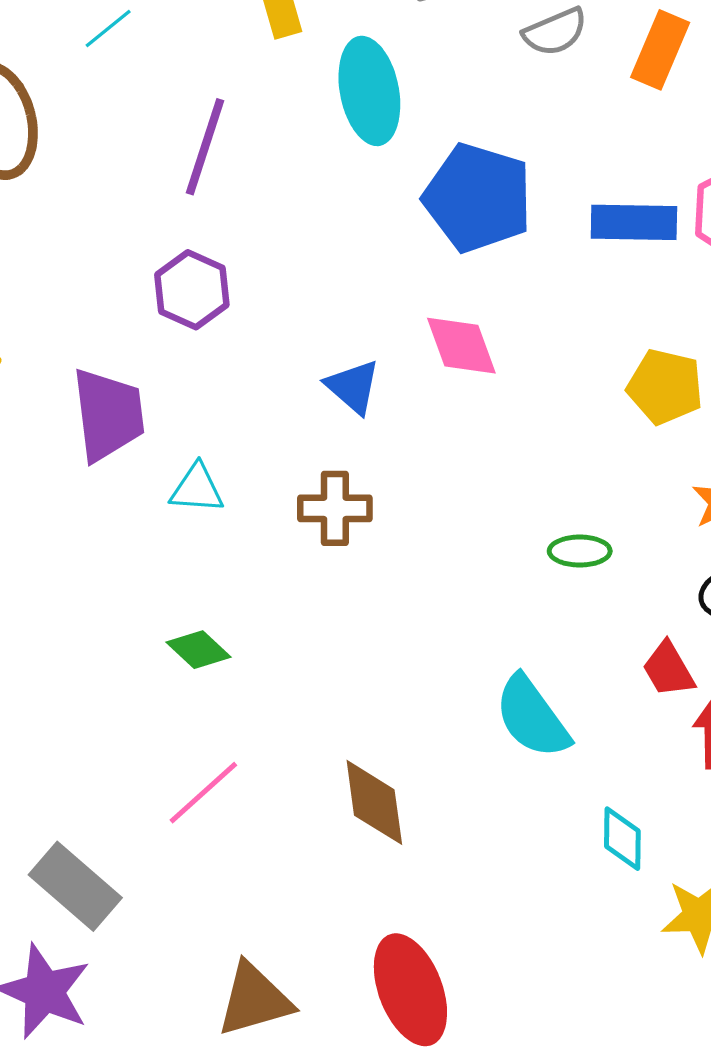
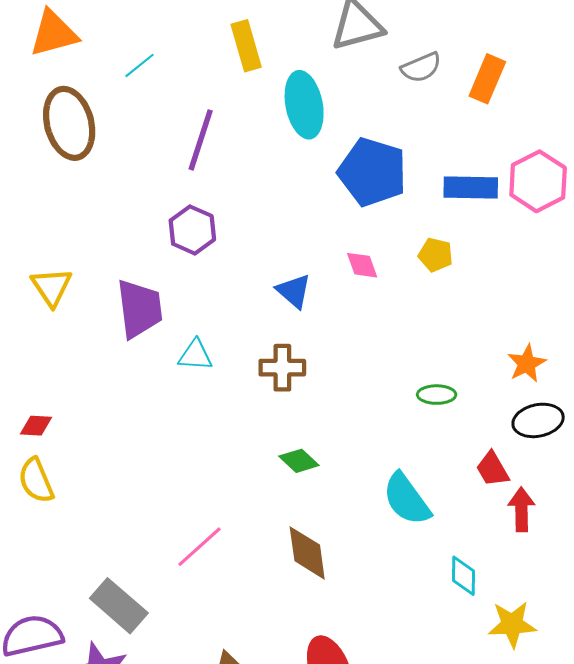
pink diamond: (461, 346) -> (362, 265), size x0.7
yellow pentagon: (665, 387) -> (436, 255), moved, size x0.7
green diamond: (198, 650) -> (299, 461), moved

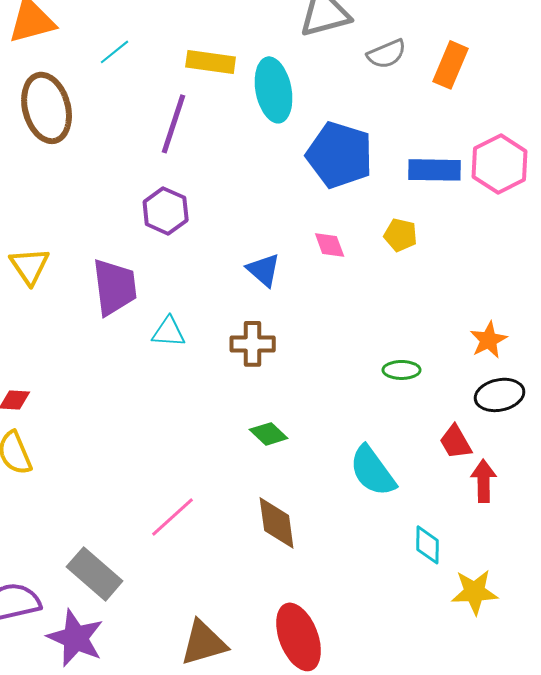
yellow rectangle: (246, 46) -> (211, 62), moved, turned -66

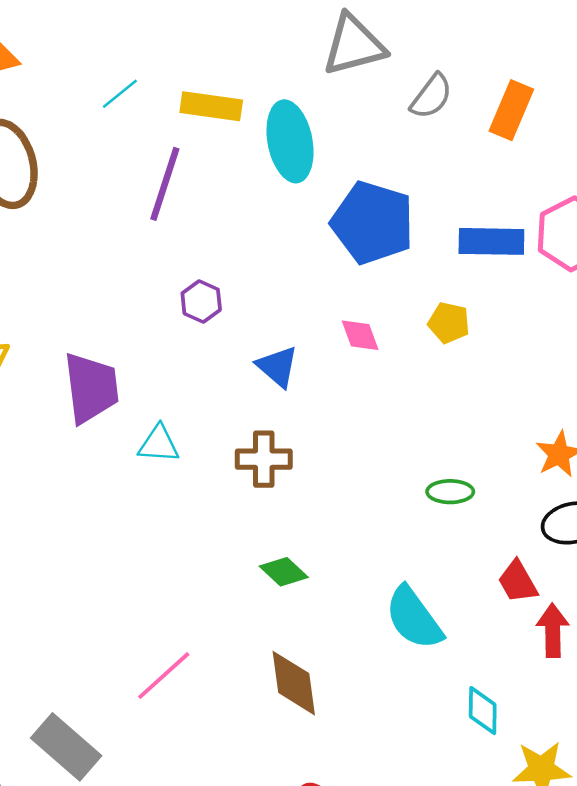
cyan line: (115, 52) -> (120, 94), moved
gray semicircle: (387, 54) -> (431, 96), turned -30
purple hexagon: (166, 211) -> (201, 301), moved, size x0.7

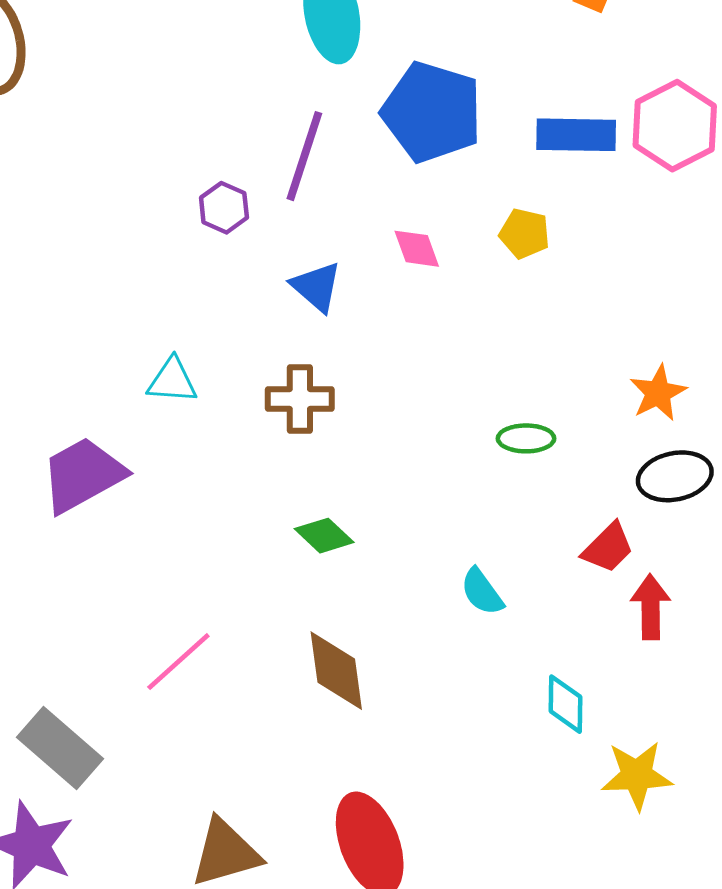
purple line: (165, 184) -> (304, 156), moved
purple trapezoid: (91, 388) -> (83, 475), moved, turned -112
red trapezoid: (518, 582) -> (608, 548), turned -105
cyan semicircle: (414, 618) -> (482, 592), size x0.6

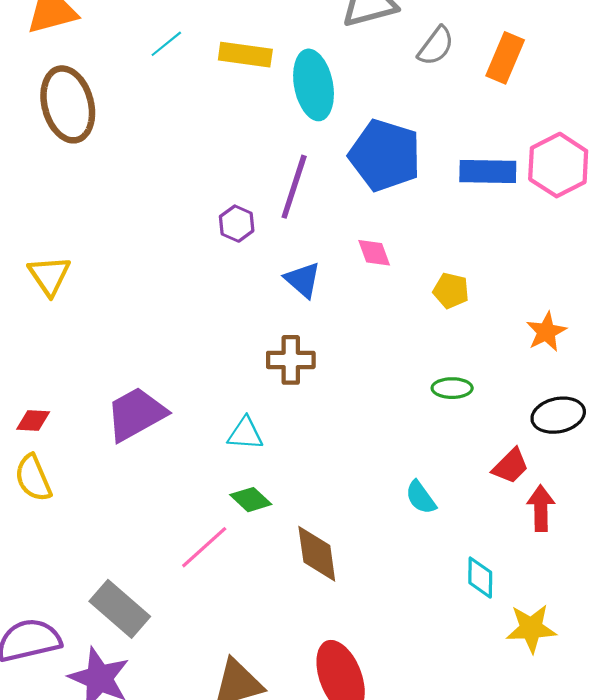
yellow pentagon: (524, 233) -> (451, 291), moved
cyan triangle: (172, 381) -> (245, 434), moved
orange star: (658, 393) -> (546, 332), moved
green diamond: (324, 536) -> (251, 500), moved

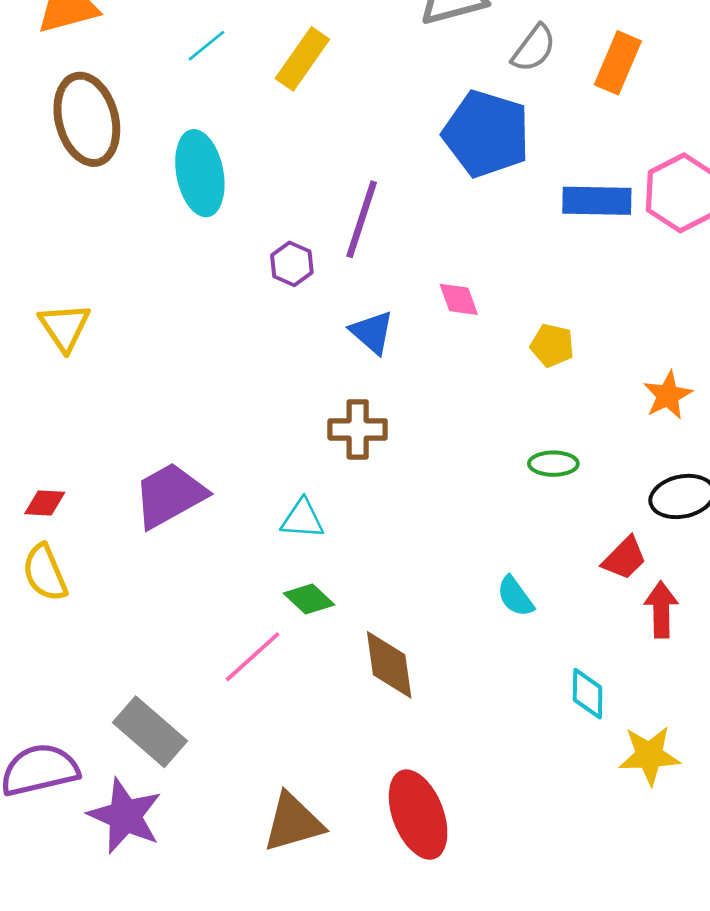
yellow rectangle: (245, 55) -> (302, 59), turned -63
cyan ellipse: (314, 85) -> (200, 173), moved
blue pentagon: (385, 155) -> (486, 134), moved

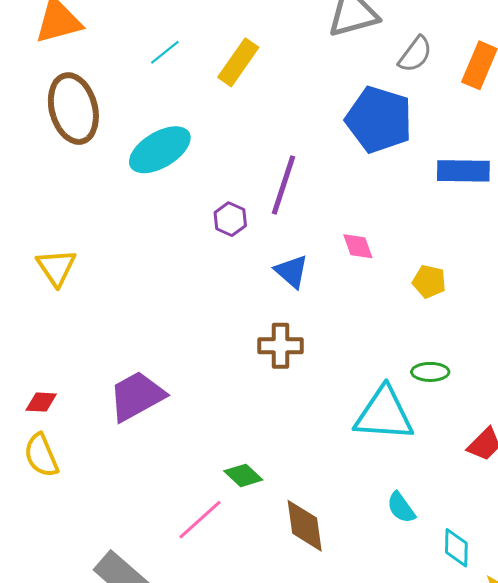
cyan ellipse: (200, 173) -> (160, 150), turned 70
cyan triangle: (302, 519) -> (384, 414), moved, size x1.8
cyan semicircle: (515, 596) -> (401, 508), moved

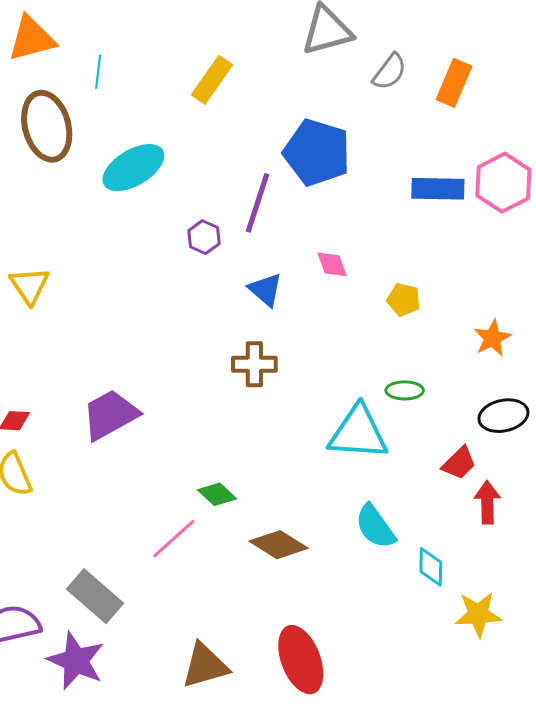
cyan line: (165, 52) -> (98, 72), moved, turned -44
blue pentagon: (379, 120) -> (317, 152), moved
cyan semicircle: (401, 508) -> (375, 527), size x1.4
brown diamond: (305, 526) -> (279, 545), turned -50

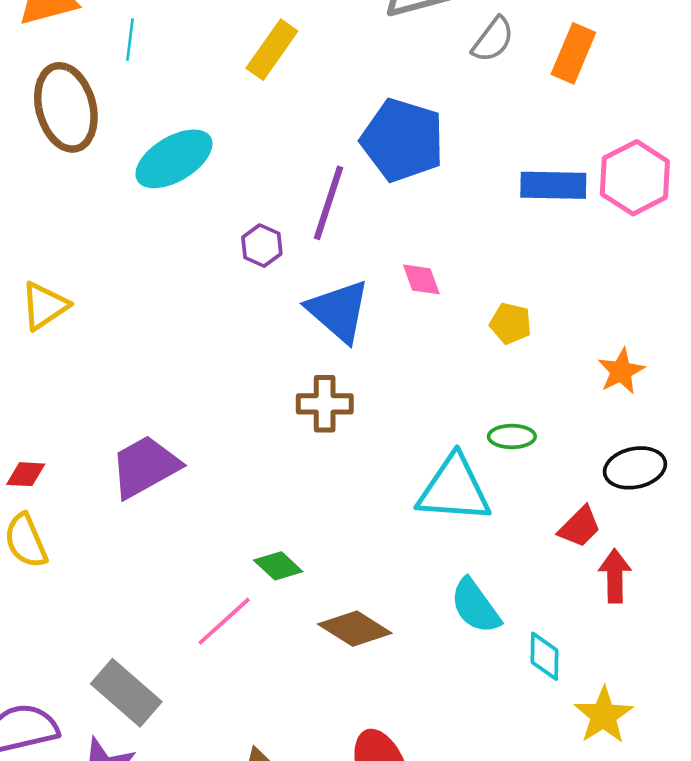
yellow triangle: (30, 286) -> (45, 306), turned 30
blue triangle: (265, 290) -> (338, 311), size x1.5
yellow star: (478, 614) -> (604, 715), turned -30

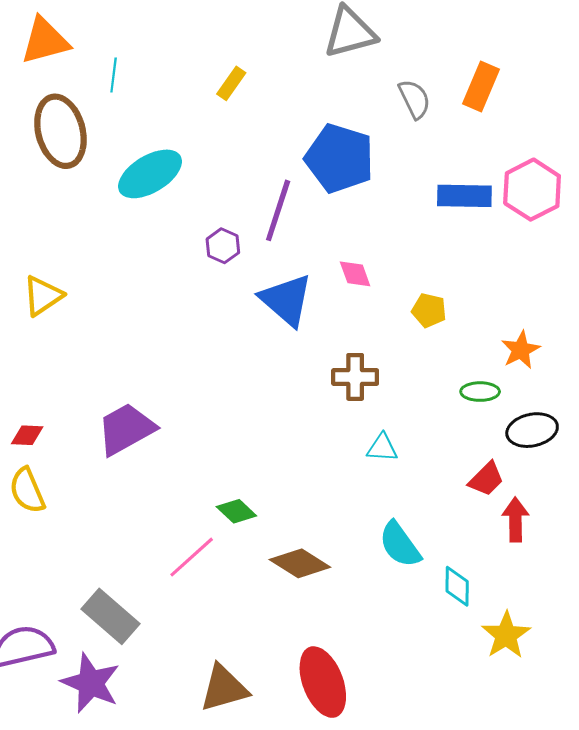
gray semicircle: (493, 40) -> (414, 99), moved, turned -63
yellow rectangle: (272, 50) -> (231, 83), size x0.7
brown cross: (325, 404) -> (355, 377), moved
green ellipse: (512, 436) -> (480, 392), moved
cyan triangle: (454, 489) -> (382, 448), size x0.5

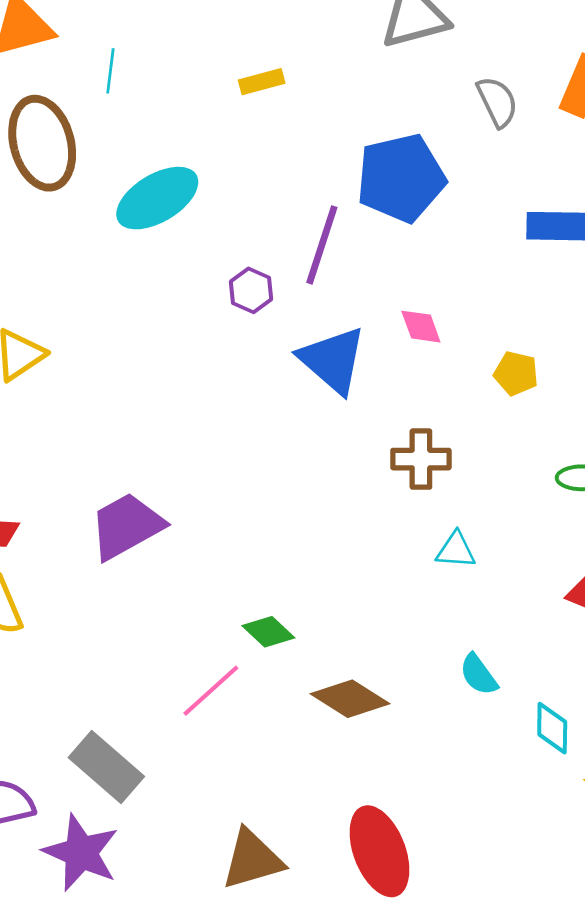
yellow rectangle: (231, 83) -> (262, 82), turned 40
blue pentagon: (339, 158) -> (401, 178), turned -30
cyan semicircle: (400, 545) -> (479, 675), size x0.7

